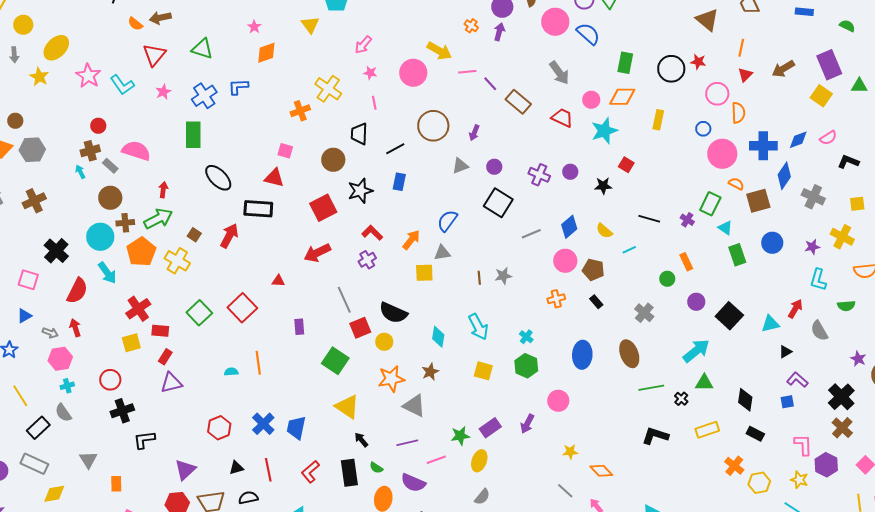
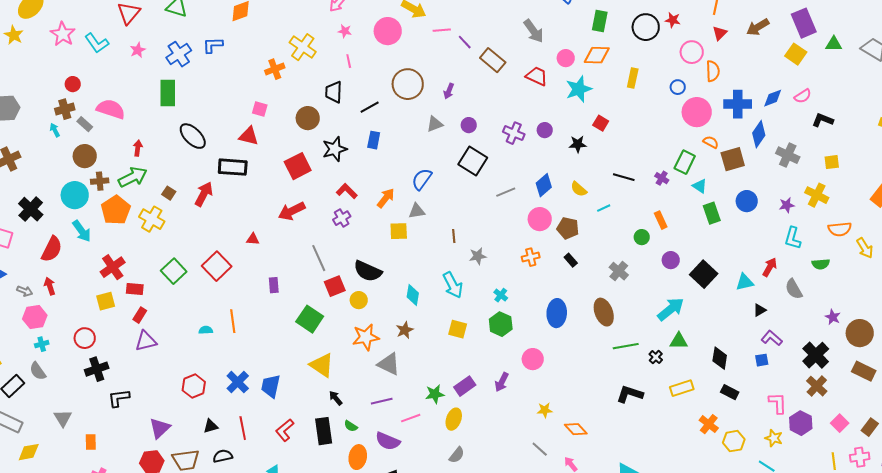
gray star: (503, 276) -> (478, 256), moved

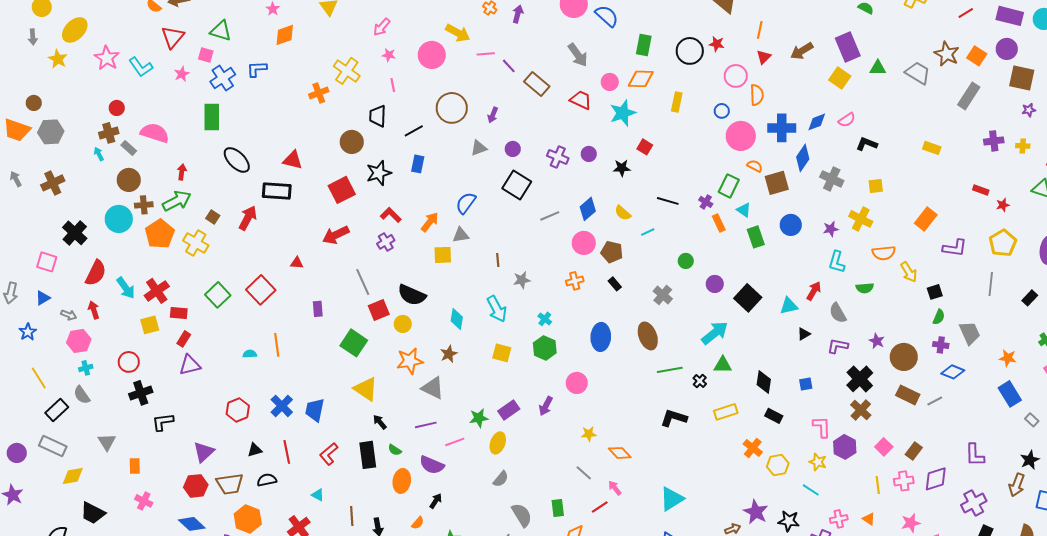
pink square: (260, 109) -> (206, 55), moved
orange rectangle: (661, 220) -> (719, 223), moved
cyan arrow: (82, 231) -> (126, 288), moved
purple L-shape: (772, 338) -> (838, 346), moved, turned -30

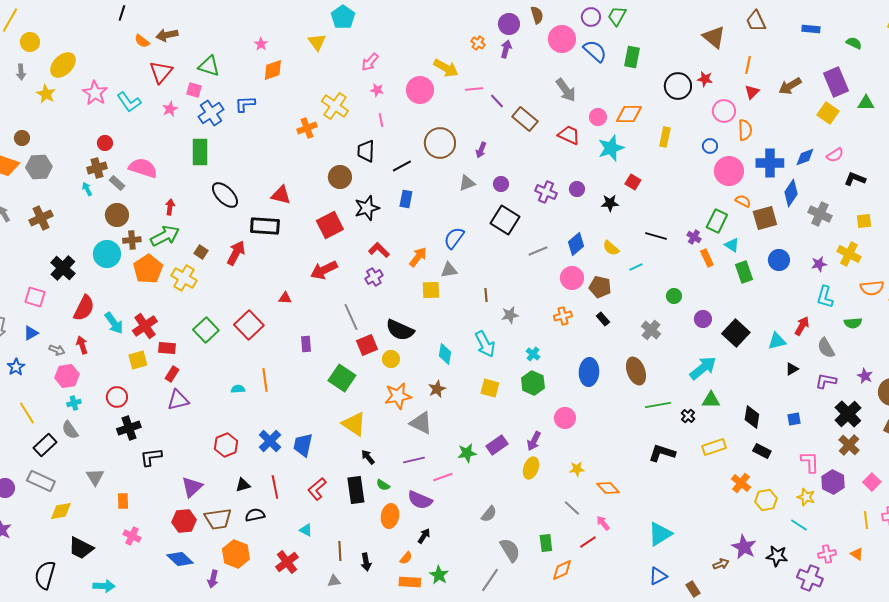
green rectangle: (644, 45) -> (632, 57), moved
yellow ellipse: (498, 443) -> (531, 468), moved

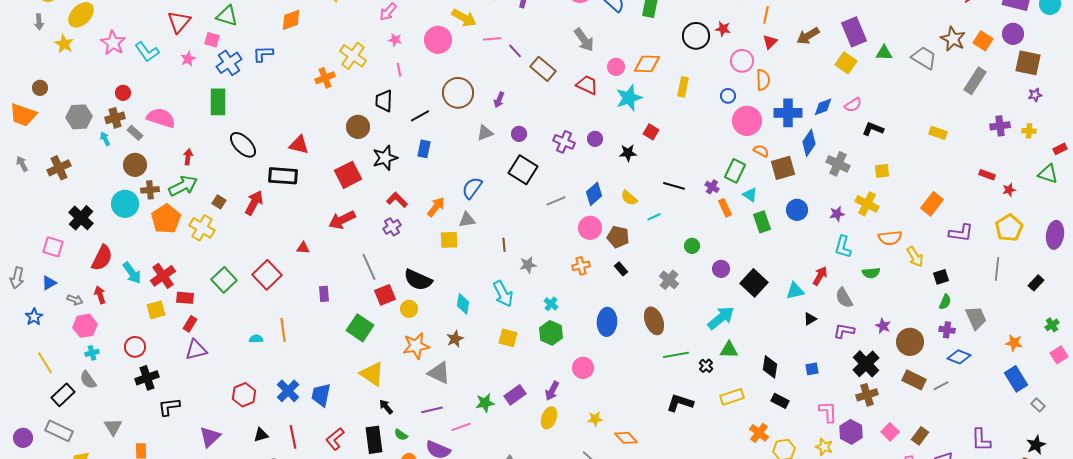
gray hexagon: (39, 167) -> (79, 117), moved
brown cross: (849, 445) -> (867, 395), turned 30

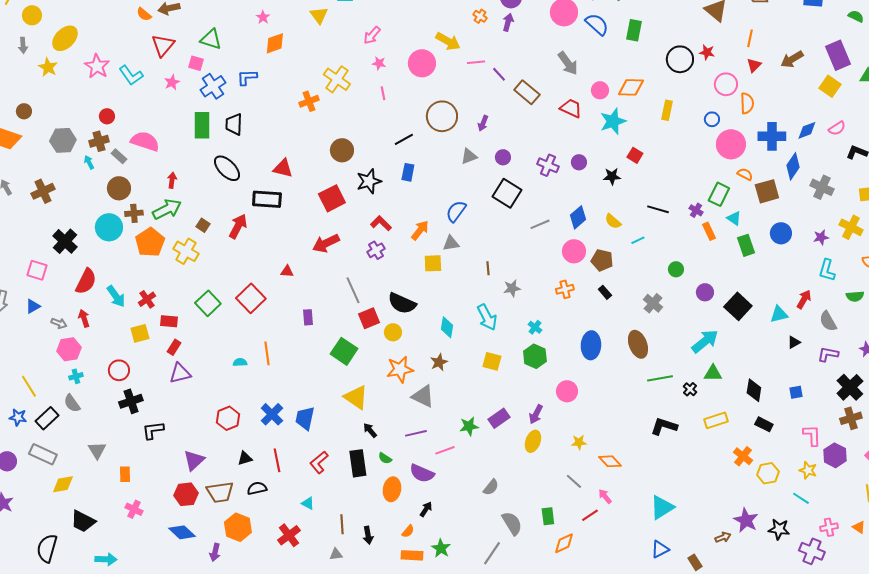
black trapezoid: (384, 101) -> (234, 124), moved
red cross: (163, 276) -> (147, 299), size x0.7
blue star: (34, 317) -> (18, 417), moved, turned -30

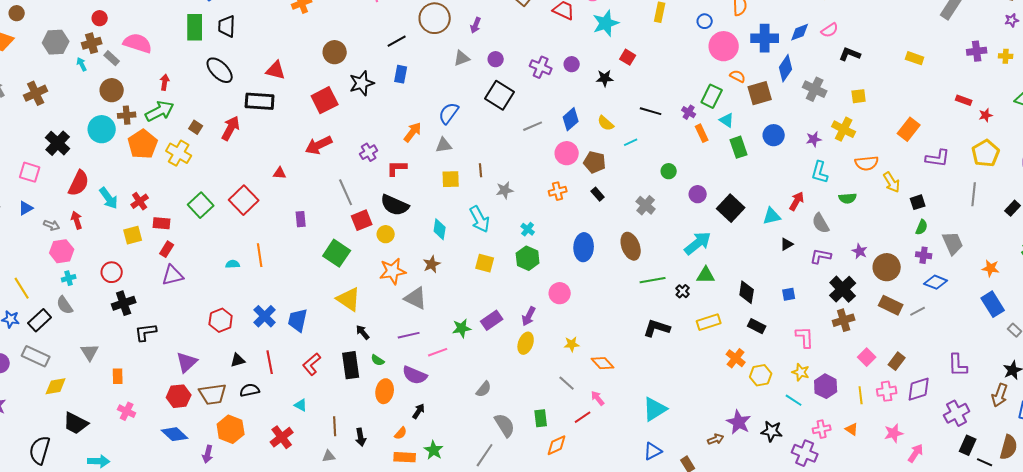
red L-shape: (381, 223) -> (397, 168), moved, turned -45
yellow square: (433, 263) -> (451, 179), moved
purple hexagon: (835, 455) -> (826, 386), moved

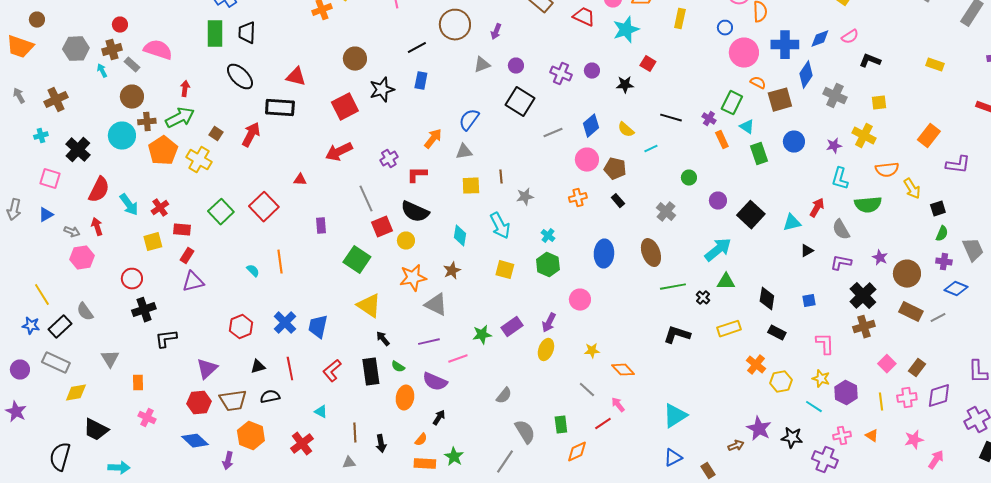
green semicircle: (848, 198) -> (868, 205), size x1.5
cyan semicircle: (233, 264) -> (253, 271), turned 48
cyan cross: (69, 278) -> (41, 136), moved

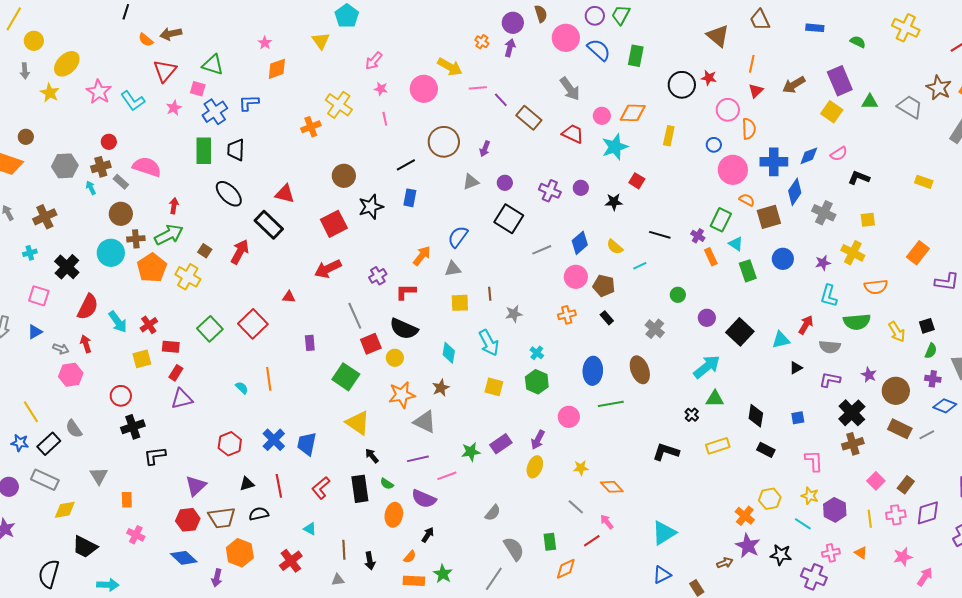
black rectangle: (280, 108) -> (269, 225), turned 40
yellow arrow: (912, 189) -> (897, 332), moved
gray semicircle: (841, 230) -> (830, 347), turned -55
green line: (673, 287) -> (611, 404), moved
orange cross: (756, 365) -> (745, 516), moved

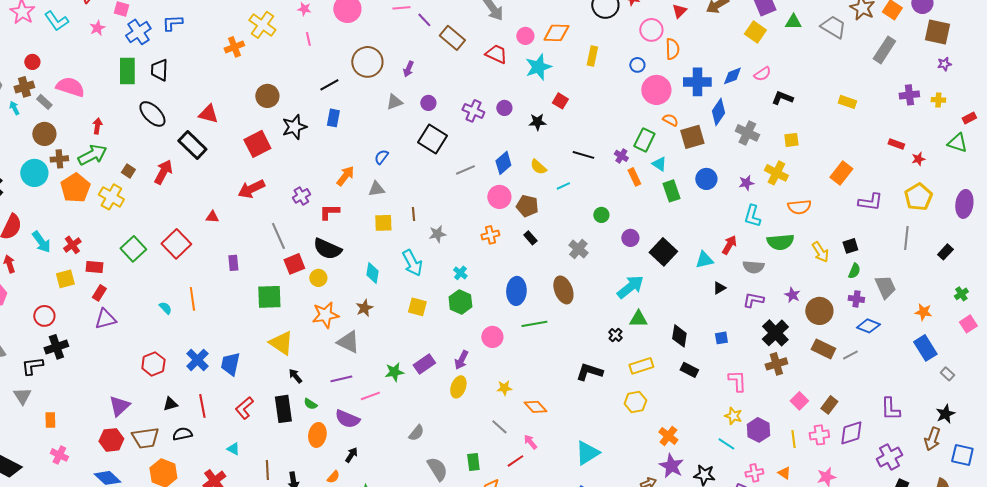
blue semicircle: (458, 237) -> (381, 157), size x0.7
green square: (346, 377) -> (269, 297), turned -36
black L-shape: (155, 456) -> (32, 366), moved
yellow hexagon: (770, 499) -> (635, 402), moved

